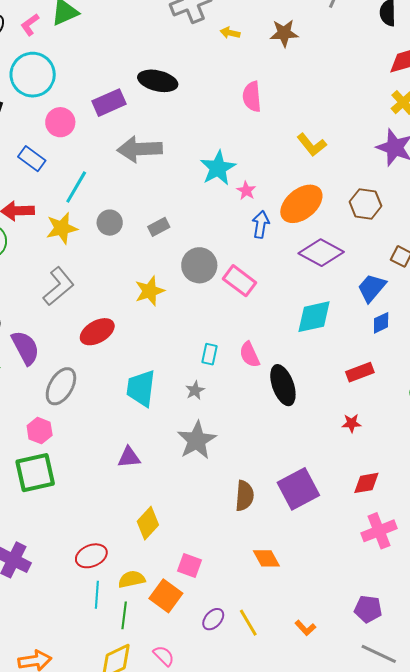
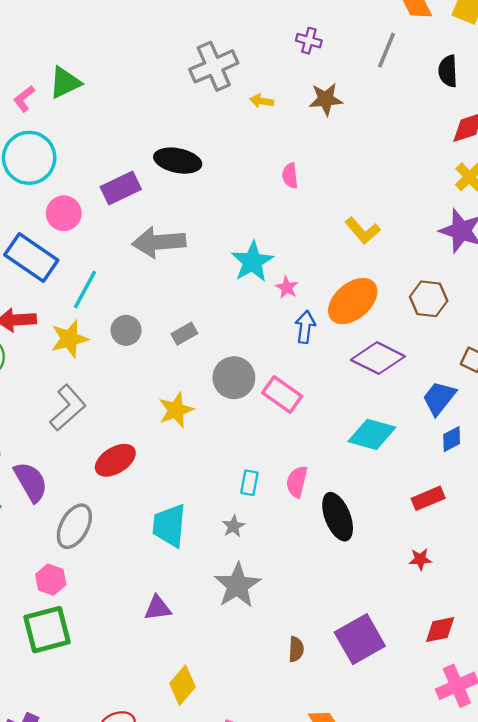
pink semicircle: (252, 97) -> (290, 176), size x0.7
blue rectangle: (32, 159) -> (31, 257), size x1.6
cyan diamond: (314, 317) -> (372, 434), turned 30
pink semicircle: (250, 355) -> (297, 482), turned 40
brown semicircle: (245, 496) -> (296, 649), size x0.7

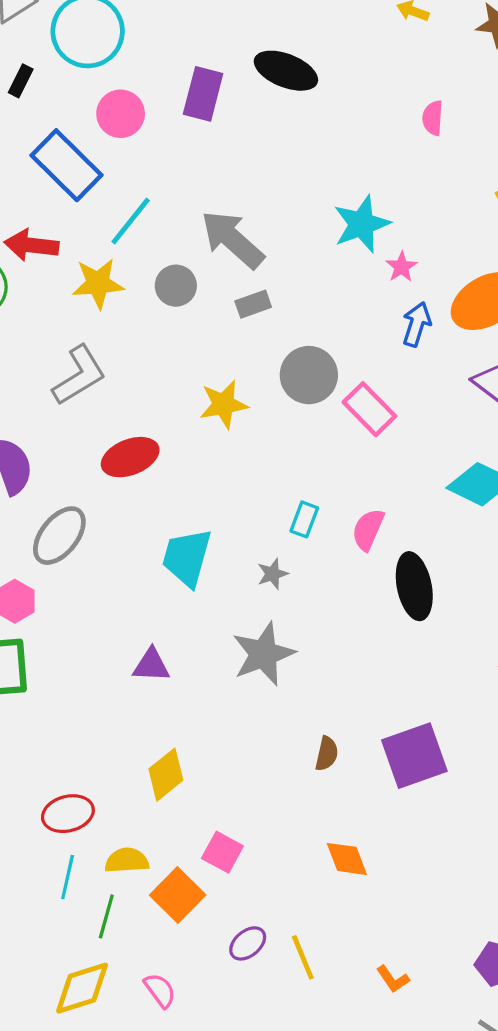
purple rectangle: (121, 188) -> (203, 94), turned -60
gray arrow: (159, 242) -> (232, 239), moved, turned 36

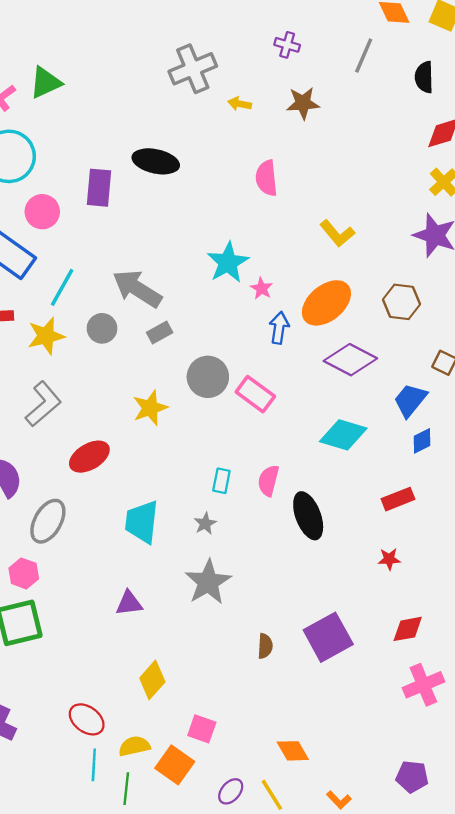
pink semicircle: (433, 118) -> (266, 178), size x1.4
red ellipse: (68, 814) -> (87, 719), turned 60
orange diamond: (347, 859) -> (293, 751), moved

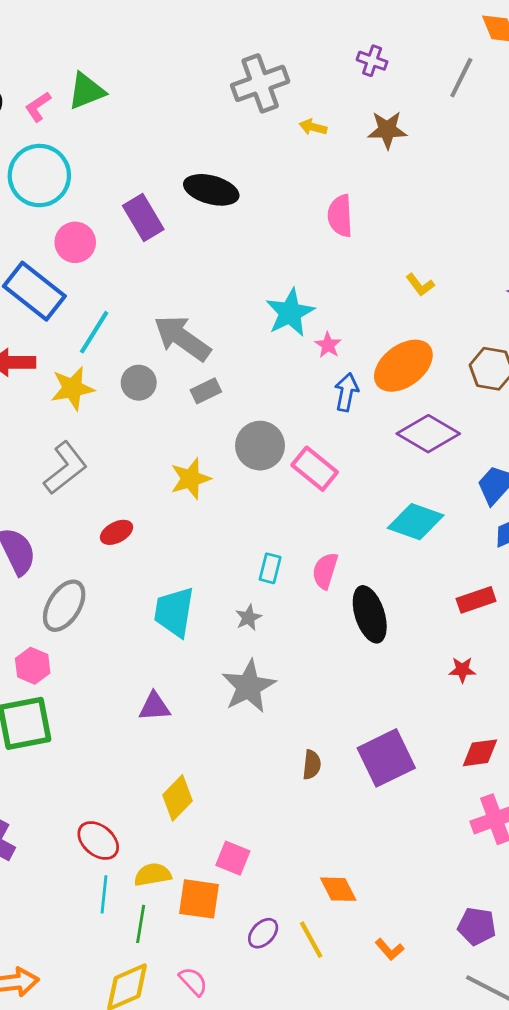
purple rectangle: (99, 188) -> (143, 217), turned -39
yellow L-shape: (337, 233) -> (420, 285), size x0.7
red ellipse: (89, 457) -> (116, 532), size x0.7
orange square: (175, 765) -> (199, 899), turned -30

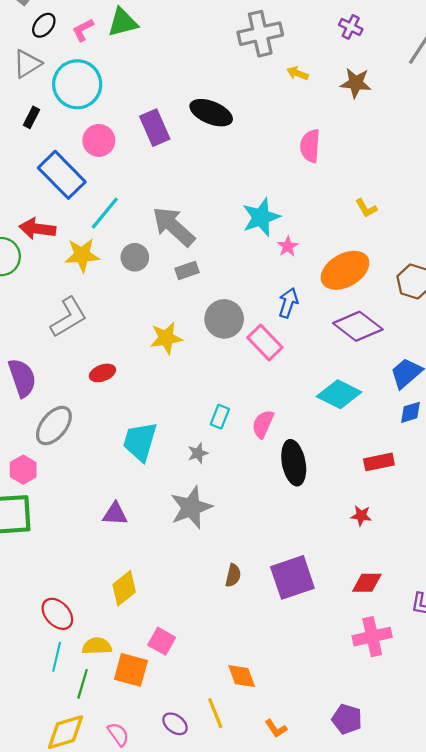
blue arrow: (346, 392) -> (288, 303), moved
purple ellipse: (263, 933) -> (175, 724), moved, turned 75

